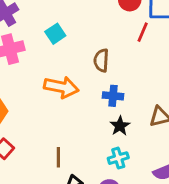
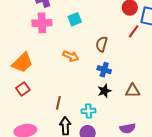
orange arrow: (61, 87) -> (71, 56), size x0.7
cyan cross: (118, 158) -> (89, 111), moved

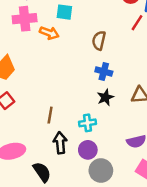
cyan square: (75, 19) -> (64, 12), turned 32
orange arrow: (71, 56) -> (49, 33), moved

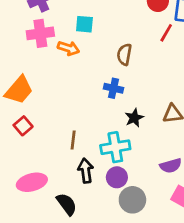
blue cross: (104, 72) -> (113, 88), moved
cyan cross: (87, 123) -> (115, 147), size x1.5

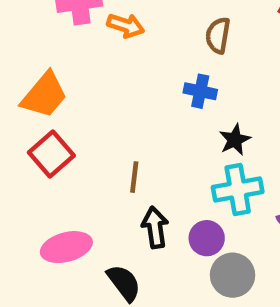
red square: (23, 126) -> (51, 154), size x1.4
cyan cross: (115, 147) -> (238, 190), moved

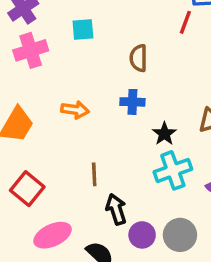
orange arrow: (126, 25) -> (75, 110), moved
red square: (51, 154) -> (27, 189), moved
purple circle: (207, 238) -> (142, 235), moved

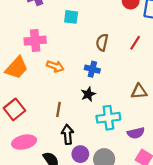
red line: (185, 22) -> (135, 43), moved
pink cross: (31, 50) -> (35, 41), moved
black star: (164, 134) -> (88, 94), moved

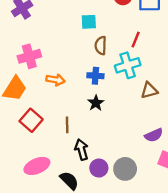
cyan square: (71, 17) -> (89, 22), moved
red square: (14, 109) -> (31, 120), moved
cyan cross: (108, 118) -> (128, 65), moved

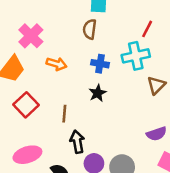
brown semicircle: (101, 45) -> (90, 29), moved
pink cross: (29, 56) -> (31, 36), turned -35
brown triangle: (149, 90) -> (156, 85), turned -36

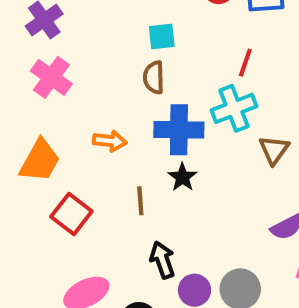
pink cross: (31, 36) -> (51, 77), moved
blue cross: (100, 64) -> (179, 130), size x1.6
brown line: (64, 114) -> (140, 201), moved

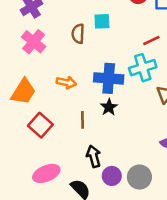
red line: (245, 63) -> (151, 40), turned 42
brown semicircle: (154, 77) -> (78, 34), moved

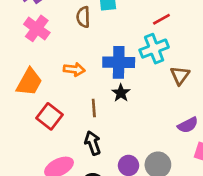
black arrow: (94, 156) -> (93, 143), moved

